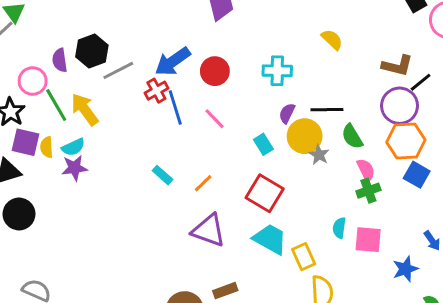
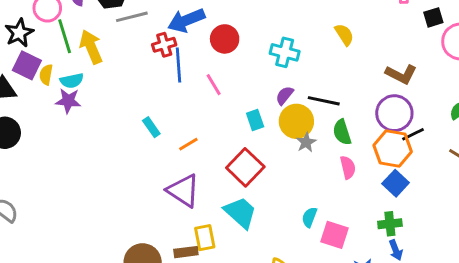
black line: (421, 82) -> (413, 134), moved
green cross: (368, 191) -> (390, 224), moved
yellow rectangle: (304, 257) -> (205, 238), moved

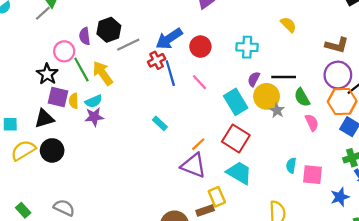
cyan rectangle: (255, 120) -> (236, 102), size x1.6
orange line: (188, 144) -> (198, 144), moved

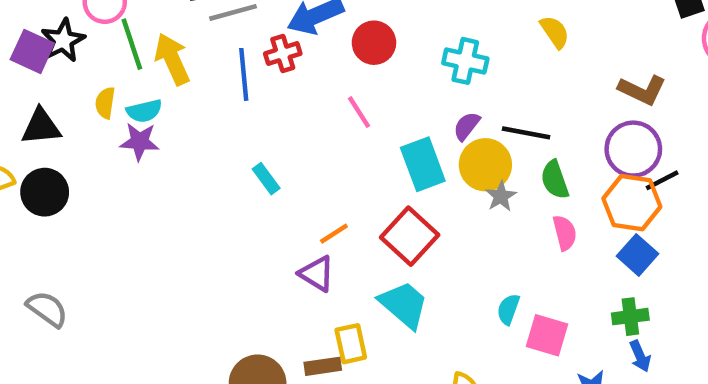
blue line: (170, 73) -> (244, 74), moved
purple square: (58, 97) -> (32, 51), moved
purple triangle: (193, 165) -> (317, 274), size x0.7

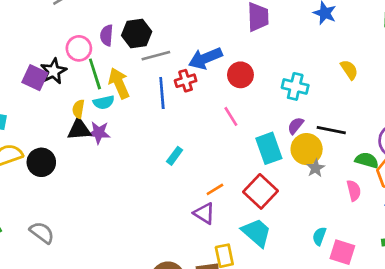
cyan semicircle: (144, 111) -> (104, 102), moved
black triangle: (41, 127) -> (79, 129), moved
cyan rectangle: (266, 179) -> (175, 156), turned 72
green semicircle: (555, 180) -> (367, 160), moved, turned 125

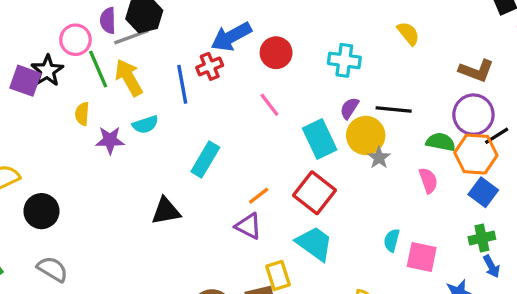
gray line: (156, 56) -> (131, 37), moved
cyan semicircle: (104, 102) -> (145, 124), moved
black triangle: (79, 129) -> (166, 211), moved
cyan rectangle: (175, 156) -> (205, 159), size x1.5
black circle: (41, 162) -> (41, 211), moved

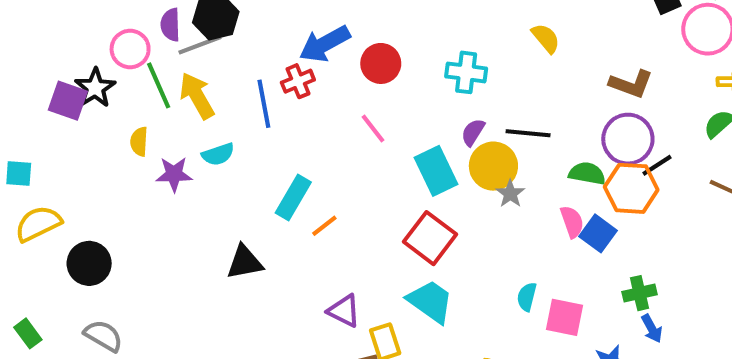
blue square: (483, 192) -> (598, 233), moved
orange line: (259, 196) -> (324, 226), moved
purple triangle: (248, 226) -> (344, 311), moved

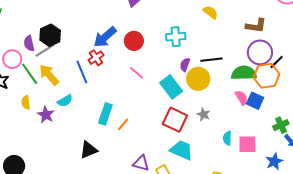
green semicircle: (587, 173) -> (244, 73), size x1.4
purple star: (174, 174) -> (46, 115), turned -30
gray star: (510, 194) -> (204, 114), moved

